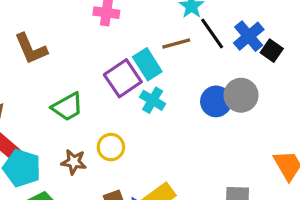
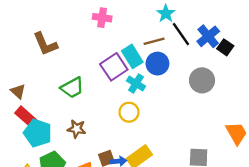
blue circle: (216, 101) -> (157, 64), moved
yellow circle: (111, 147) -> (129, 112), moved

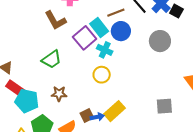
brown L-shape: (45, 44) -> (55, 20), moved

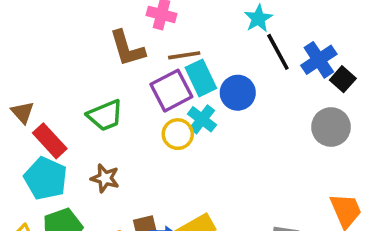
brown line: (116, 13) -> (184, 55), moved
gray circle: (160, 41) -> (331, 127), moved
yellow circle: (102, 75) -> (178, 134), moved
red rectangle: (16, 88) -> (50, 141), moved

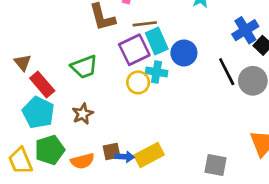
black line: (278, 52) -> (227, 72), moved
cyan cross: (202, 119) -> (157, 72), turned -30
brown star: (105, 178) -> (83, 114), turned 30

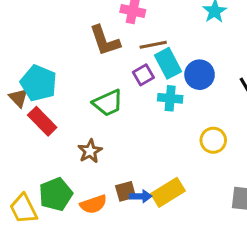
purple square: (134, 50) -> (143, 75), size x0.6
green trapezoid: (84, 67) -> (108, 103), moved
yellow circle: (138, 82) -> (213, 140), moved
cyan pentagon: (38, 112) -> (38, 83), moved

